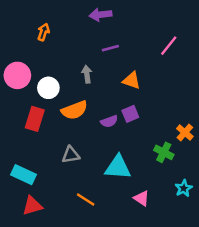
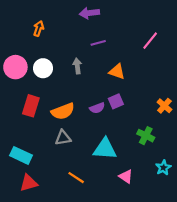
white circle: (48, 88) -> (43, 68), moved
orange semicircle: (74, 110) -> (63, 111), moved
orange cross: (185, 132) -> (164, 106), moved

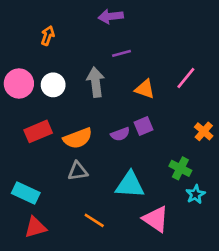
pink line: (150, 41) -> (186, 78), moved
gray arrow: (77, 66) -> (96, 82), size x1.5
red rectangle: (31, 106) -> (38, 131), turned 50
cyan star: (163, 168) -> (195, 194), moved
pink triangle: (126, 176) -> (156, 219), size x1.5

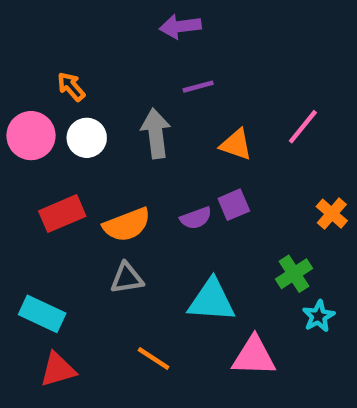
orange arrow: (48, 36) -> (71, 87), moved, turned -60
green cross: (180, 168) -> (294, 274), turned 30
pink triangle: (156, 219) -> (254, 356), turned -32

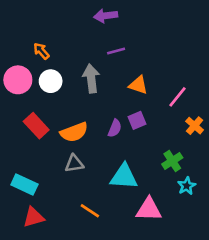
pink line: (303, 127) -> (178, 97), moved
red rectangle: (62, 214) -> (36, 126), turned 70
purple semicircle: (196, 218) -> (115, 128), turned -48

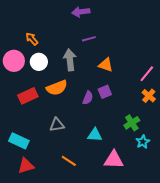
pink line: (178, 97) -> (147, 74), moved
red rectangle: (36, 126) -> (28, 96), turned -72
orange semicircle: (74, 132) -> (57, 88), moved
cyan triangle: (124, 177) -> (95, 135), size x0.7

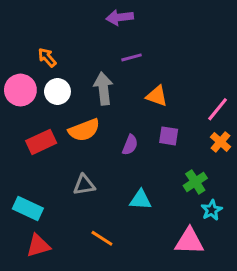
purple square: (105, 92) -> (169, 136), moved, turned 32
pink triangle: (114, 160) -> (189, 241), moved

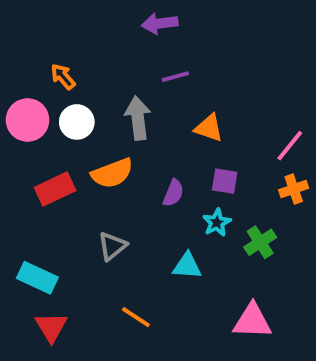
orange cross: (220, 142) -> (294, 189), turned 30
gray triangle: (84, 185) -> (112, 246), turned -30
cyan star: (212, 210) -> (217, 223), moved
red triangle: (38, 246) -> (51, 327), turned -45

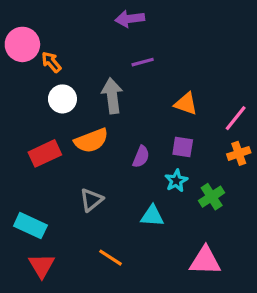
pink circle: (28, 120) -> (22, 44), moved
orange triangle: (209, 128) -> (186, 104), moved

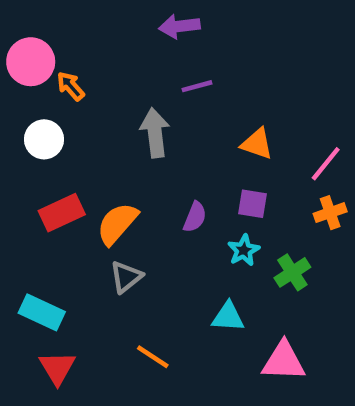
white circle: (62, 99) -> (44, 139), moved
orange semicircle: (91, 141) -> (117, 224), moved, turned 152
cyan triangle: (152, 216) -> (228, 317), moved

